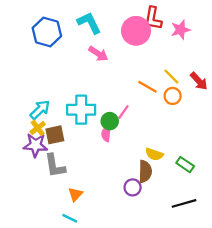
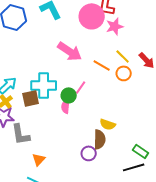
pink star: (181, 30) -> (115, 26), moved
pink arrow: (98, 54) -> (70, 51), moved, size x1.4
brown square: (55, 135) -> (31, 98), moved
green rectangle: (185, 165) -> (141, 151), moved

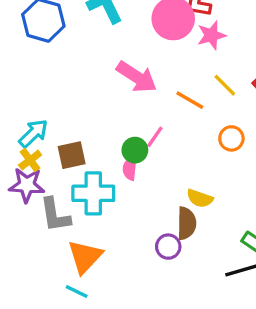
orange circle: (124, 73) -> (231, 138), moved
cyan cross: (44, 85) -> (93, 193), moved
orange triangle: (39, 159) -> (85, 257), size x1.6

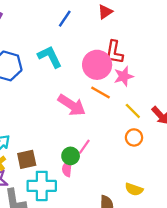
orange line: (190, 100) -> (101, 92), moved
orange circle: (231, 138) -> (134, 137), moved
yellow semicircle: (200, 198) -> (134, 189), moved

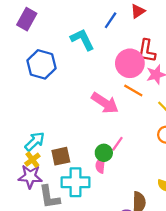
blue line: (65, 19) -> (111, 20), moved
cyan L-shape: (50, 57) -> (82, 39), moved

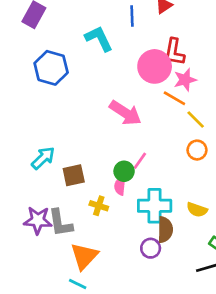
blue line: (111, 20) -> (132, 16), turned -36
orange line: (133, 90) -> (174, 98), moved
yellow cross: (32, 160) -> (99, 206), moved, turned -35
purple star: (30, 177) -> (38, 220), moved
cyan cross: (75, 182) -> (155, 206), moved

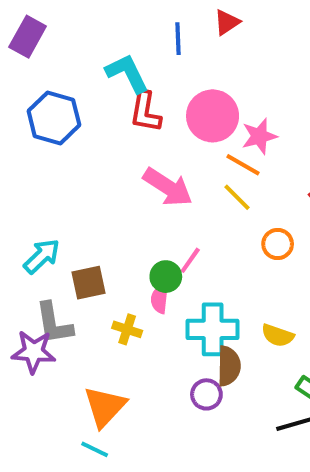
red L-shape: (174, 52) -> (145, 112), moved
yellow line: (196, 120) -> (237, 197), moved
gray L-shape: (60, 223) -> (54, 323), moved

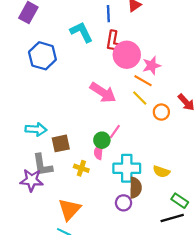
red L-shape: (145, 112) -> (114, 42), moved
orange circle: (278, 244) -> (161, 112), moved
cyan arrow: (42, 256) -> (36, 129), turned 48

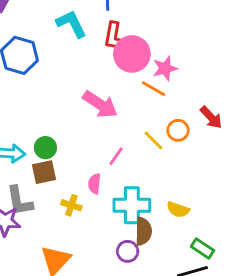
yellow line: (140, 98) -> (153, 140), moved
green circle: (102, 140) -> (45, 148), moved

